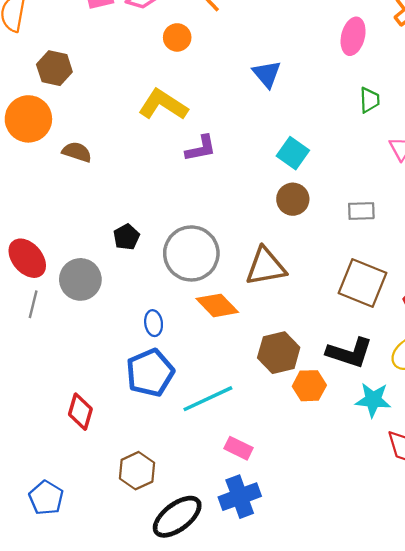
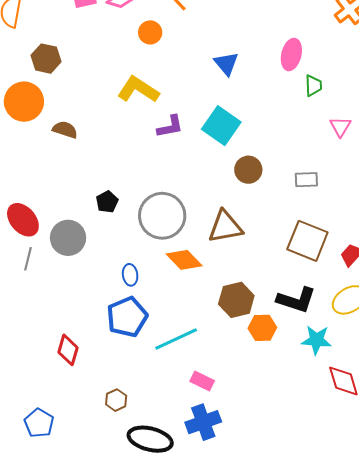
pink ellipse: (353, 36) -> (291, 55), moved
cyan square: (293, 153) -> (221, 126), moved, size x1.4
brown hexagon: (137, 471) -> (116, 400), size x0.7
black ellipse: (177, 517) -> (150, 439), turned 51

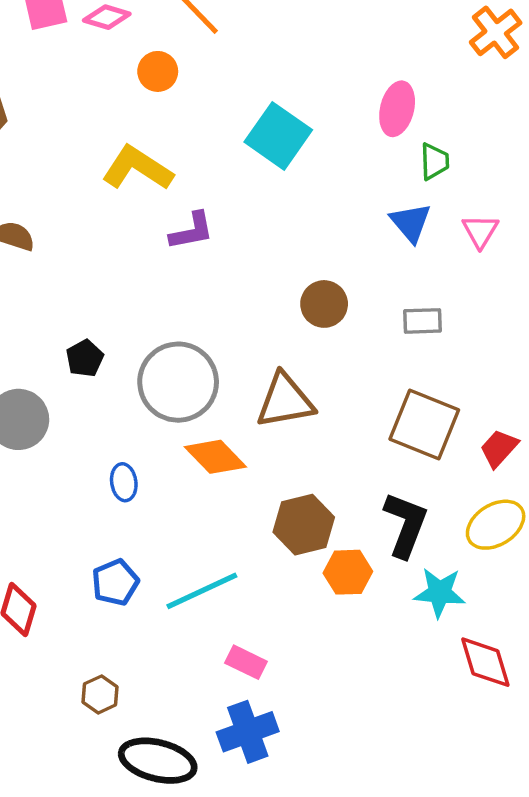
blue triangle: (226, 64) -> (411, 223), moved
cyan square: (221, 126) -> (278, 136), moved
black L-shape: (296, 300) -> (406, 525), turned -87
blue pentagon: (127, 317) -> (115, 582), moved, size x0.7

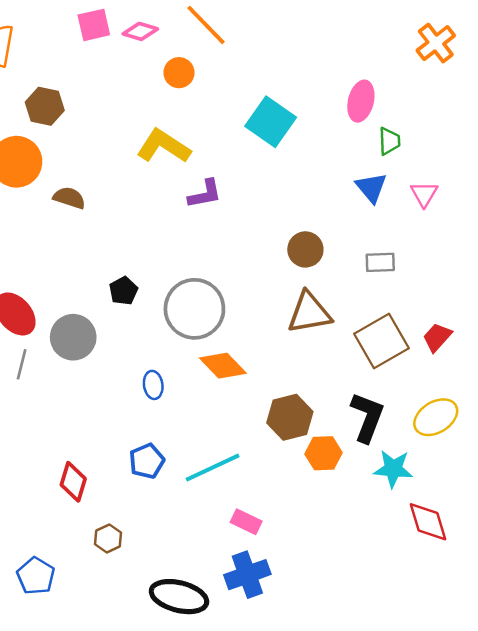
brown triangle: (285, 401) -> (309, 313), moved
brown square: (424, 425) -> (382, 341), turned 38
red trapezoid: (499, 448) -> (437, 337), moved
brown hexagon: (100, 694) -> (108, 538), moved

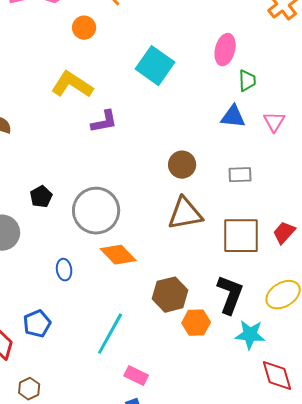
blue triangle: (371, 188) -> (233, 117), turned -44
brown square: (382, 341) -> (241, 236), turned 30
blue pentagon: (147, 461) -> (37, 324), moved
cyan line: (213, 468) -> (110, 334), turned -36

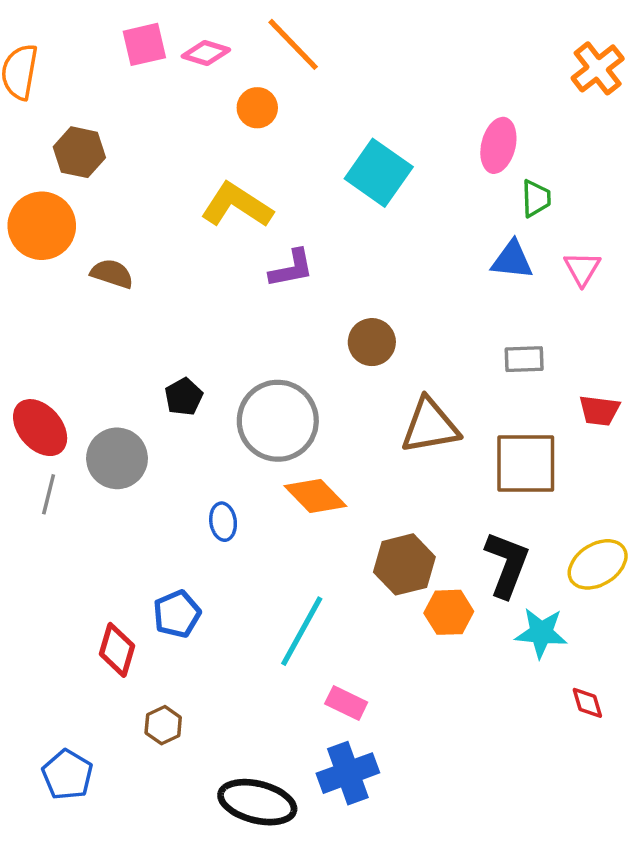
brown circle: (182, 165) -> (372, 342), moved
red trapezoid: (284, 233) -> (599, 410), moved, turned -125
red diamond: (277, 376) -> (587, 703), size x0.6

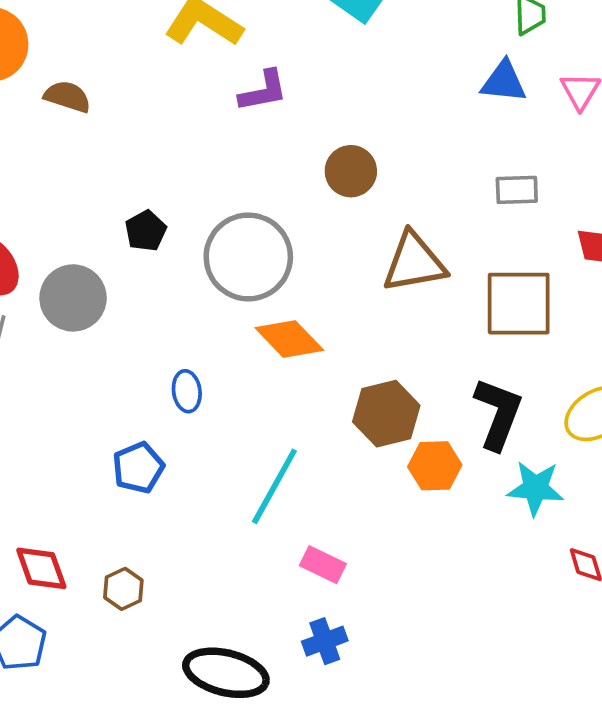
blue ellipse: (223, 522) -> (187, 391), moved
red diamond: (117, 650) -> (41, 568), moved, turned -36
blue cross: (348, 773) -> (325, 641), size x0.7

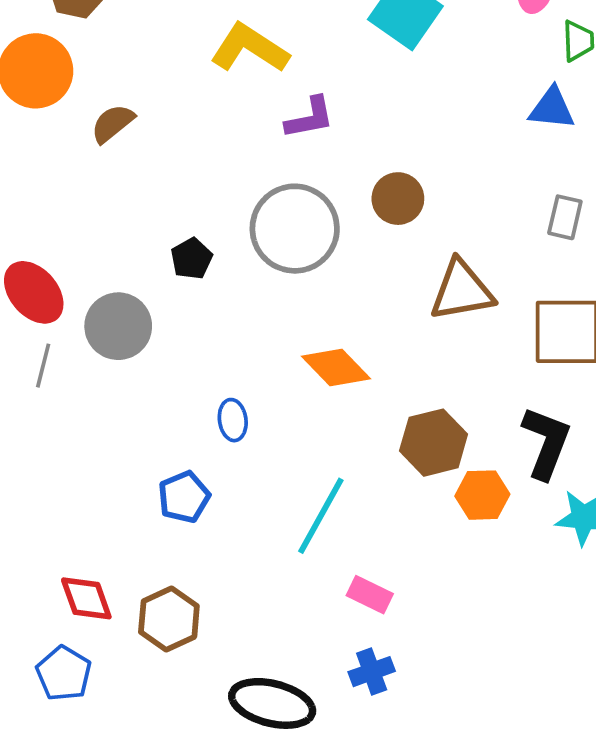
brown semicircle: (67, 97) -> (113, 123), turned -57
gray rectangle: (517, 190) -> (565, 217), turned -75
gray circle: (248, 257) -> (295, 229), moved
brown hexagon: (123, 589) -> (169, 619), size x1.5

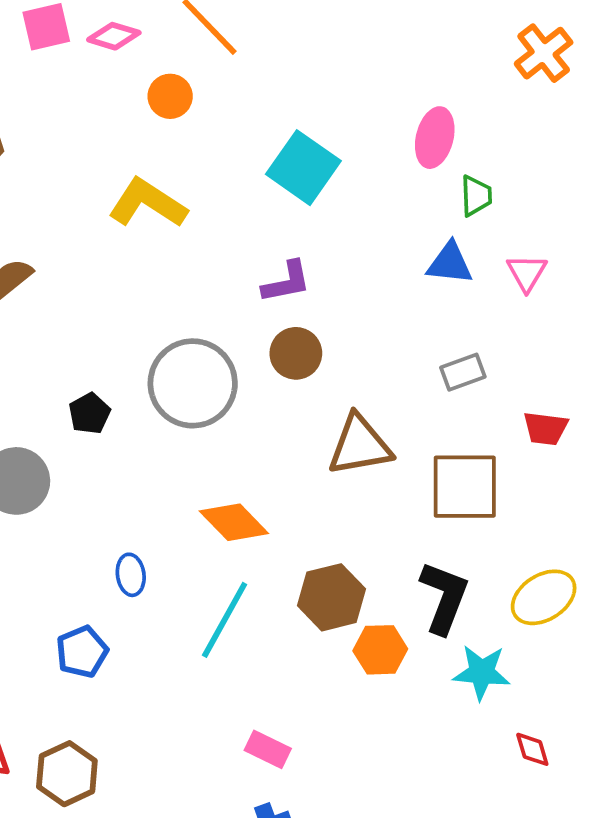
purple L-shape: (310, 118) -> (286, 282), moved
gray rectangle: (565, 217) -> (463, 372), turned 57
cyan line: (321, 516) -> (225, 620), moved

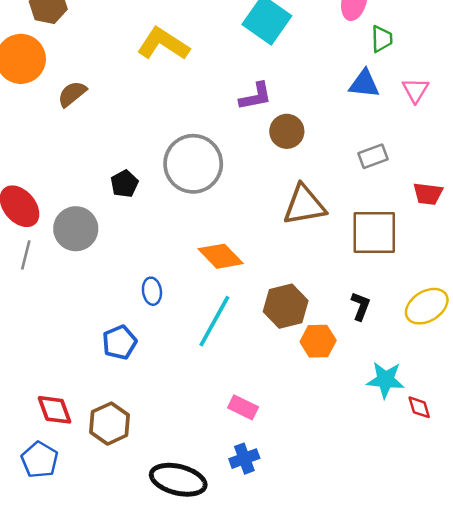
brown circle: (296, 353) -> (287, 131), moved
black L-shape: (444, 597) -> (361, 306), size x0.6
cyan star: (482, 672) -> (385, 380), moved

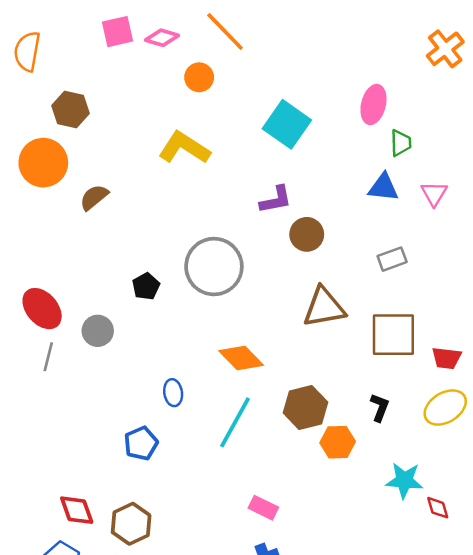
red trapezoid: (428, 194) -> (446, 358), moved
gray circle: (76, 229) -> (98, 331), size x0.7

